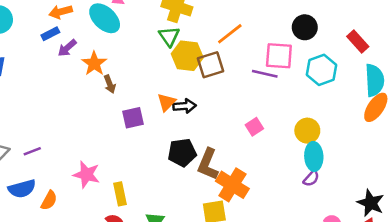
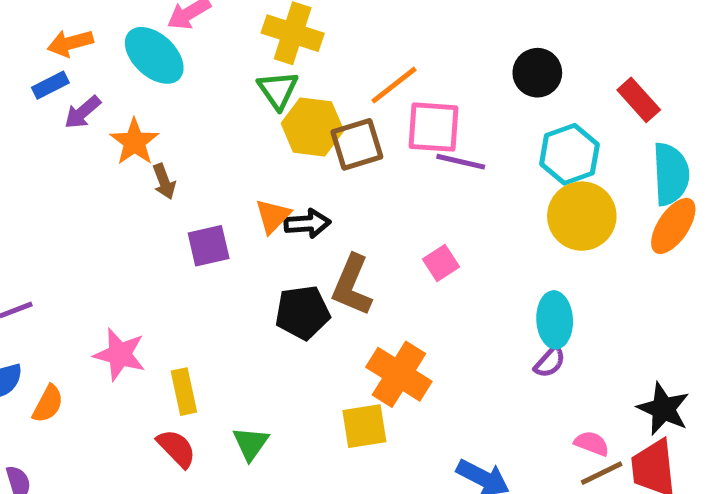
pink square: (279, 56) -> (434, 127), moved
yellow circle: (307, 131) -> (582, 216), moved, size x1.4
brown L-shape: (208, 164) -> (352, 285), moved

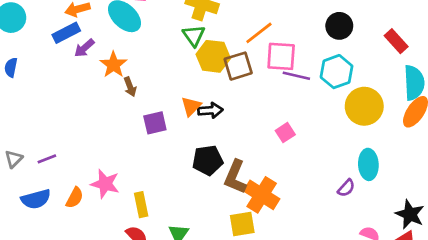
blue rectangle: (50, 85) -> (66, 33), size x1.4
cyan hexagon: (569, 154) -> (337, 72), moved
brown L-shape: (352, 285) -> (235, 177), moved
cyan ellipse: (555, 320) -> (368, 164), moved
orange semicircle: (48, 404) -> (75, 198), moved

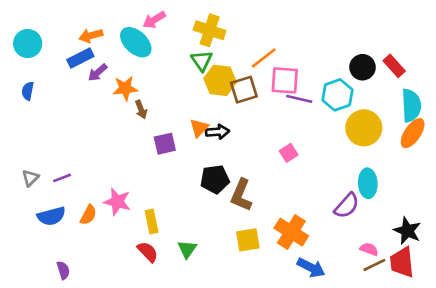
black circle: (339, 26) -> (363, 67), moved
orange star: (113, 65) -> (125, 88), turned 30
purple semicircle: (346, 188) -> (347, 206), size x1.5
orange cross: (262, 195) -> (291, 232), moved

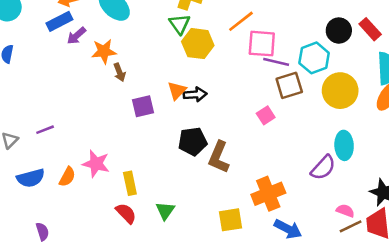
brown square: (244, 90) -> (289, 85), moved
purple line: (62, 178) -> (45, 130), moved
orange cross: (291, 232) -> (268, 194), turned 36
yellow square: (248, 240) -> (230, 220), moved

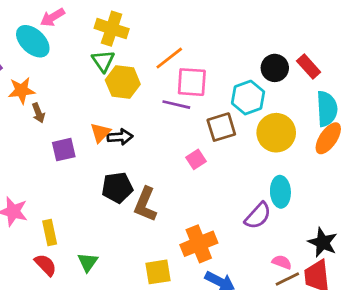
purple line: (276, 62) -> (176, 105), moved

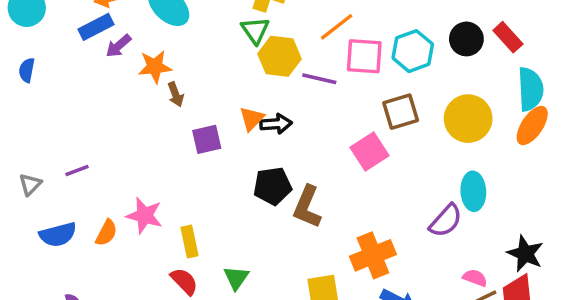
cyan hexagon: (248, 98) -> (413, 51), moved
purple line: (176, 105) -> (319, 79), moved
pink square: (196, 159) -> (369, 151), size x1.5

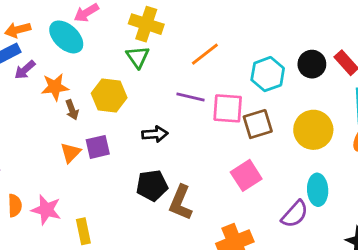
yellow hexagon: (279, 56) -> (109, 96), moved
pink square: (364, 56) -> (228, 108), moved
orange triangle: (252, 119) -> (71, 153), moved
pink square: (369, 151) -> (246, 175), moved
orange semicircle: (106, 233) -> (15, 205), moved, turned -30

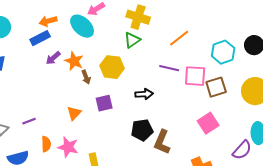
green triangle: (138, 57) -> (132, 40), turned 30
purple arrow: (25, 70) -> (53, 58), moved
orange star: (55, 87) -> (74, 61), turned 30
orange triangle: (71, 153) -> (74, 113), moved

